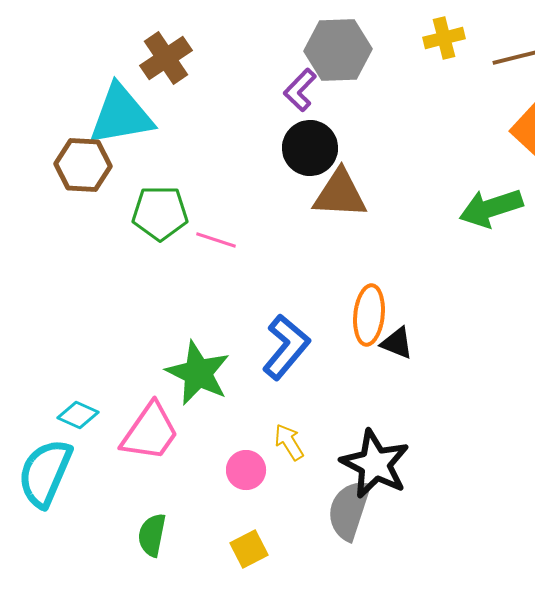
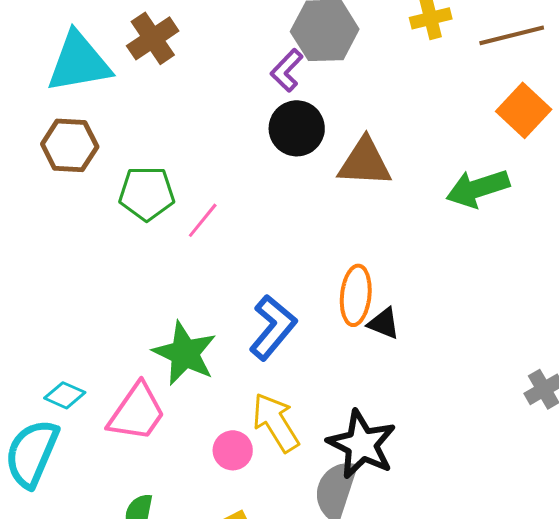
cyan triangle: (121, 115) -> (79, 62), moved
brown triangle: (340, 194) -> (365, 162), moved
pink line: (216, 240) -> (203, 220), turned -69
yellow arrow: (289, 442) -> (276, 422), size x1.6

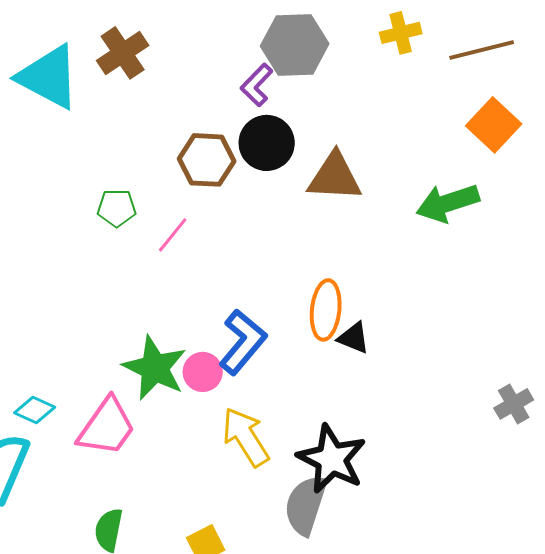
cyan triangle: (79, 62) -> (49, 77), turned 38
brown hexagon: (70, 145) -> (207, 160), moved
green pentagon: (147, 193) -> (117, 208), size x0.7
pink circle: (233, 450) -> (203, 372), moved

